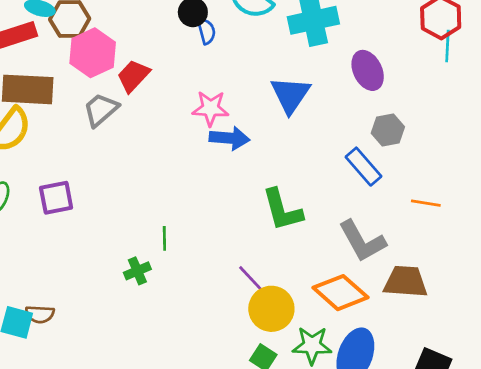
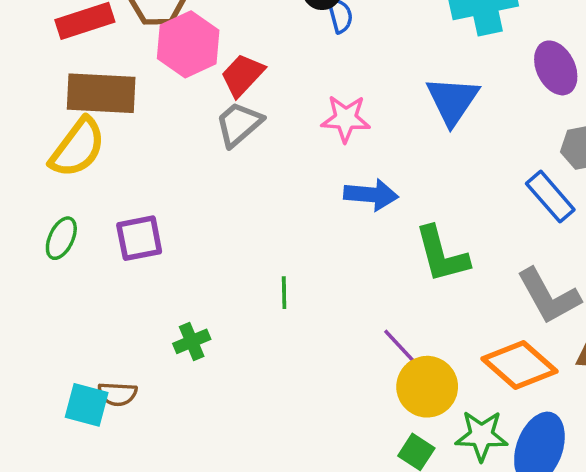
gray trapezoid: (101, 110) -> (239, 124), moved
blue arrow: (229, 138) -> (371, 195), moved
green cross: (137, 271) -> (192, 341), moved

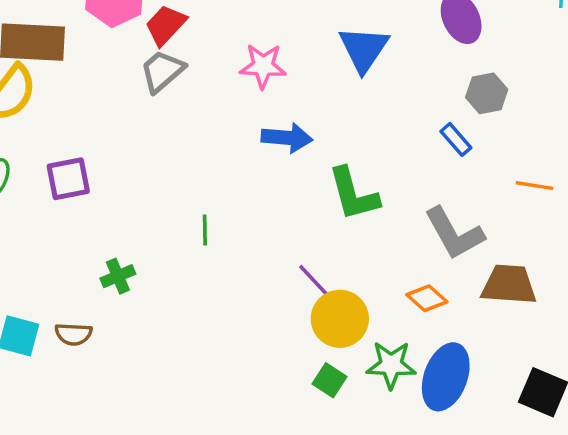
blue rectangle: (550, 197) -> (456, 139), size x0.7
orange diamond: (520, 365) -> (427, 298), size x0.6
brown semicircle: (117, 394) -> (73, 334), moved

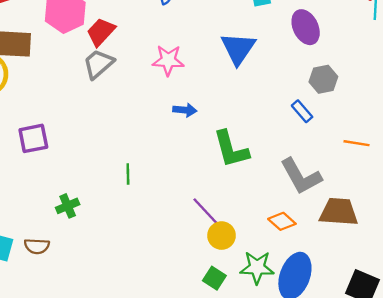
blue arrow: (287, 138) -> (185, 110), size x0.7
yellow circle: (340, 319) -> (222, 236), size x0.7

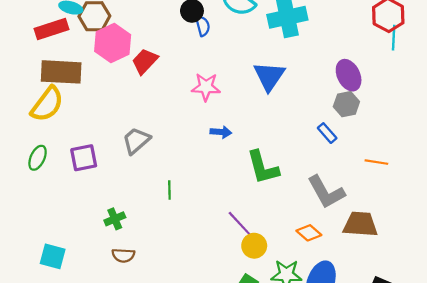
purple ellipse: (306, 27) -> (349, 75), moved
gray trapezoid: (98, 64) -> (136, 141), moved
brown semicircle: (37, 246) -> (123, 255), moved

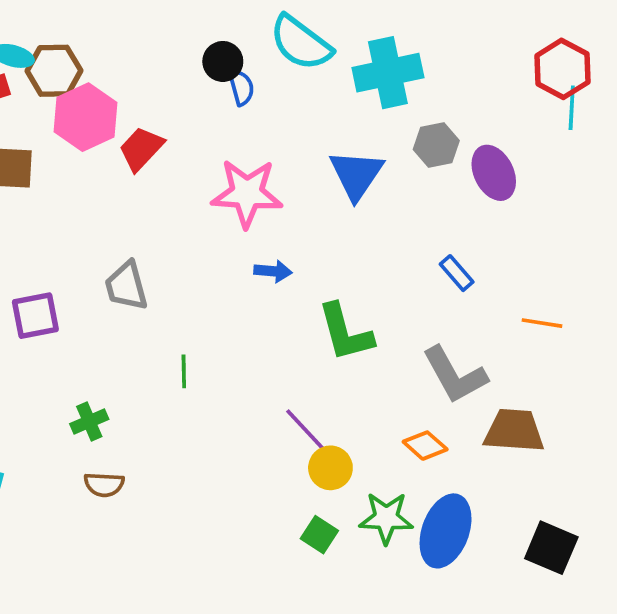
pink star: (206, 87) -> (247, 193), size x1.4
gray hexagon: (346, 104) -> (436, 145), moved
gray trapezoid: (136, 141) -> (126, 286), turned -64

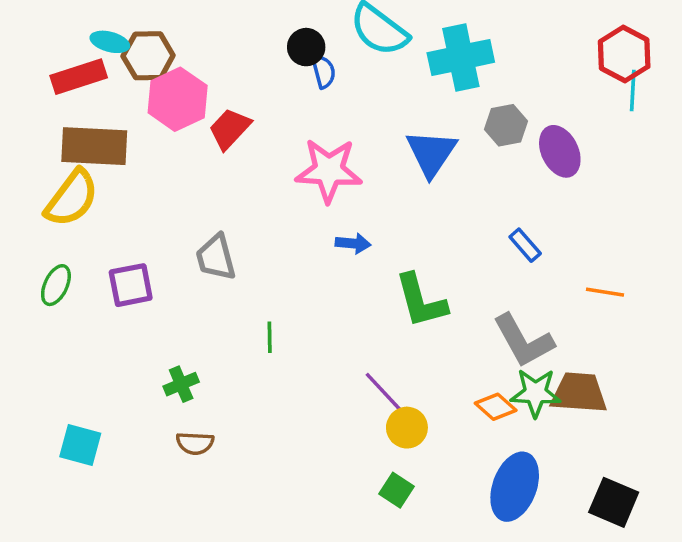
green star: (386, 518) -> (536, 393), moved

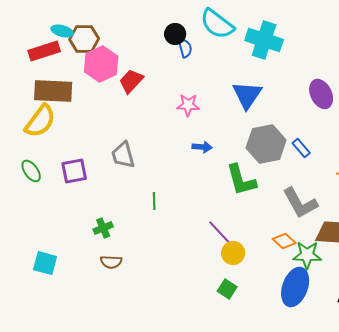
cyan cross: (461, 57) -> (264, 40), turned 30
gray hexagon: (506, 125) -> (266, 144), moved, size x1.6
pink star: (329, 170) -> (188, 105), size x0.6
green ellipse: (56, 285) -> (31, 171), turned -60
green star: (536, 393) -> (307, 255), moved

